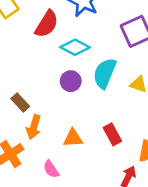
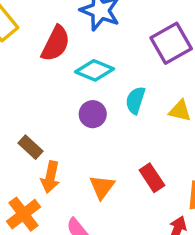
cyan semicircle: (105, 73) -> (135, 100), size x0.7
orange triangle: (73, 138) -> (102, 187), turned -45

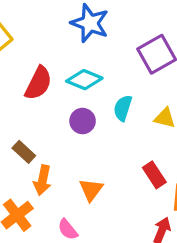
red semicircle: (56, 44) -> (38, 83), moved
red rectangle: (152, 178) -> (154, 175), moved

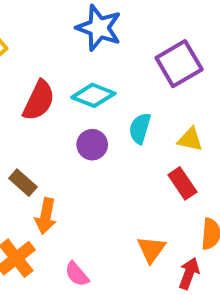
red rectangle: (154, 175) -> (182, 183), moved
orange triangle: (91, 190) -> (151, 249), moved

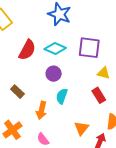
purple square: (179, 64) -> (89, 48), moved, turned 35
cyan semicircle: (140, 128) -> (62, 96), moved
orange arrow: (46, 216) -> (41, 110), moved

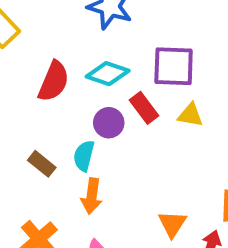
yellow triangle: (104, 73) -> (190, 115), moved
red rectangle: (99, 95) -> (144, 108), moved
cyan semicircle: (62, 96) -> (84, 156), moved

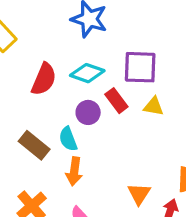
cyan semicircle: (84, 156) -> (68, 139), turned -35
brown rectangle: (42, 164) -> (34, 145), size x1.4

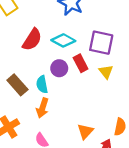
yellow triangle: (154, 106) -> (106, 72), turned 32

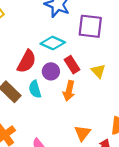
red semicircle: (32, 40) -> (27, 61), moved
purple square: (101, 43) -> (90, 26), moved
orange arrow: (42, 108) -> (69, 91), moved

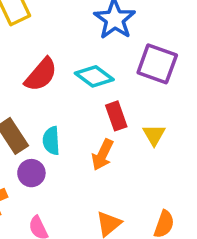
red semicircle: (27, 61) -> (41, 75), moved
purple circle: (51, 71) -> (31, 173), moved

